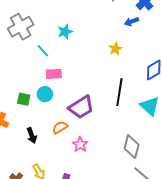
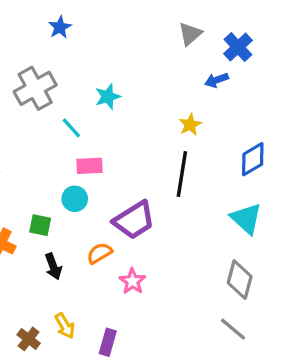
black line: (119, 92) -> (182, 174), moved
green square: (24, 99) -> (40, 225), moved
gray diamond: (132, 147) -> (240, 280), moved

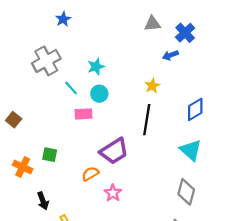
gray triangle: (190, 34) -> (152, 24), turned 36
cyan circle: (75, 199) -> (99, 94), moved
black arrow: (53, 266) -> (43, 201), moved

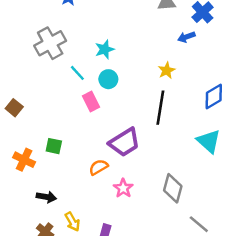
pink rectangle: (84, 114) -> (91, 101), turned 66
gray diamond: (186, 192) -> (173, 188), moved
black arrow: (43, 201) -> (46, 197), turned -60

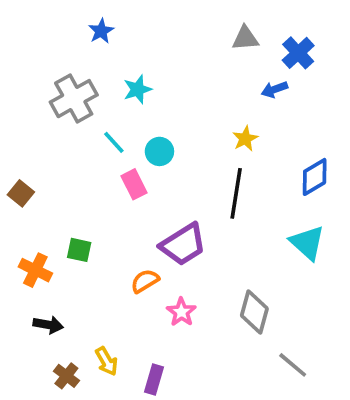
cyan star: (105, 49) -> (138, 89), moved
black arrow: (46, 197) -> (48, 325), moved

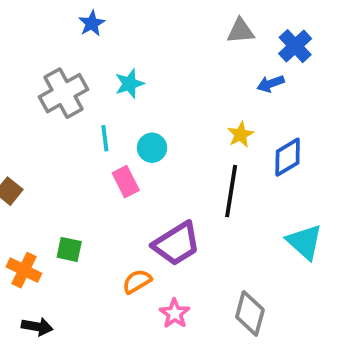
cyan line: (114, 142) -> (105, 138), turned 35
blue diamond: (315, 177) -> (288, 157), moved

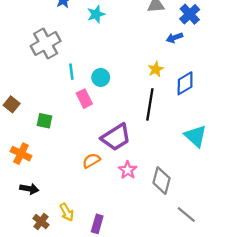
cyan star: (129, 84) -> (96, 14), moved
green square: (69, 249) -> (44, 121), moved
pink star: (175, 313) -> (128, 170), moved

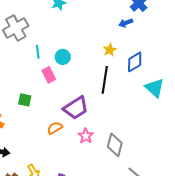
green square: (44, 121) -> (25, 100), moved
cyan triangle: (196, 136) -> (155, 88), moved

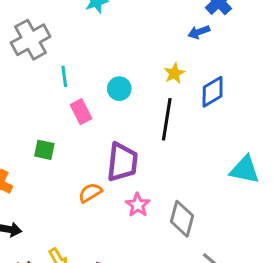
cyan circle: (63, 57) -> (119, 89), moved
cyan triangle: (155, 88) -> (245, 170), moved, turned -30
purple trapezoid: (76, 108) -> (122, 162), turned -52

